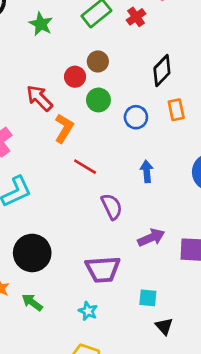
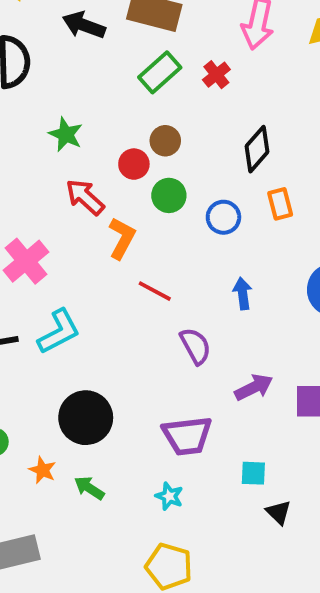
green star: (41, 24) -> (66, 134), moved

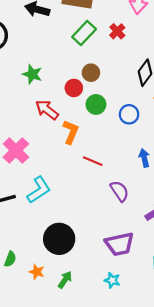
green arrow: (89, 488) -> (65, 280), turned 96

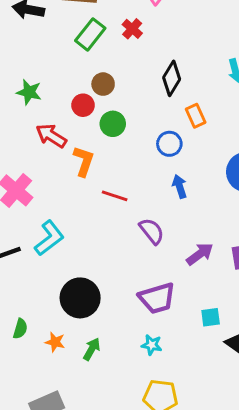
blue circle: (129, 114) -> (169, 144), moved

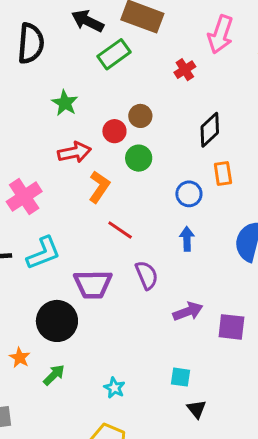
green rectangle: (90, 34) -> (114, 54), moved
red arrow: (51, 136) -> (74, 152), turned 120
purple trapezoid: (157, 298) -> (93, 284), moved

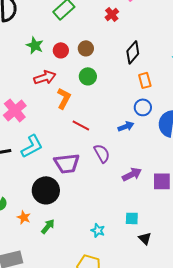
red circle: (114, 131) -> (61, 50), moved
blue circle: (189, 194) -> (143, 107), moved
blue arrow: (187, 239) -> (126, 126), turned 77
cyan star: (114, 388) -> (98, 230), moved

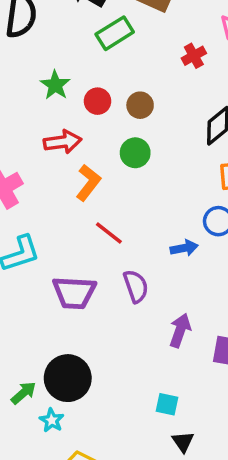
purple arrow: (132, 174) -> (180, 330), turned -54
black circle: (46, 190) -> (68, 378), moved
cyan star: (98, 230) -> (52, 420), moved

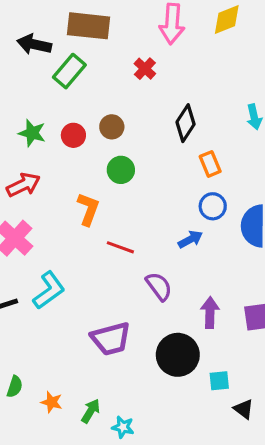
red arrow: (63, 142) -> (23, 185), moved
purple trapezoid: (74, 293) -> (111, 339), moved
black circle: (68, 378) -> (178, 355), moved

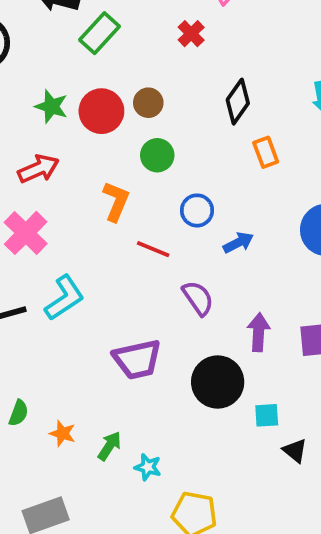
red circle: (73, 135) -> (101, 111), size x1.5
blue circle: (213, 206) -> (197, 210), moved

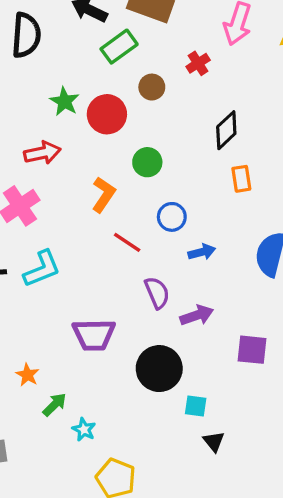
brown circle: (148, 103) -> (152, 87), moved
purple arrow: (259, 332) -> (197, 315), moved, turned 56
orange star: (62, 433) -> (27, 375), moved

